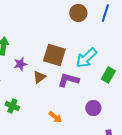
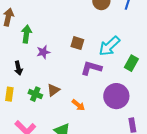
brown square: (54, 55) -> (77, 43), size x0.6
brown triangle: (39, 77) -> (53, 90), moved
purple circle: (93, 108) -> (116, 96), size x1.6

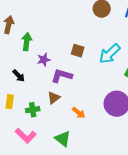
black arrow: (18, 68) -> (19, 76), turned -32
purple L-shape: (91, 68) -> (62, 76), moved
green cross: (35, 94) -> (33, 110), moved, turned -32

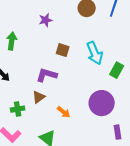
cyan arrow: (110, 54) -> (95, 53), turned -70
purple star: (44, 60) -> (46, 20), moved

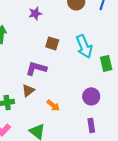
green rectangle: (117, 70) -> (106, 63), turned -42
purple circle: (102, 103) -> (91, 96), size x0.7
purple rectangle: (118, 132) -> (91, 125), moved

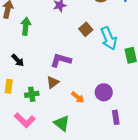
brown square: (52, 43) -> (86, 29), moved, turned 32
purple circle: (91, 96) -> (104, 92), moved

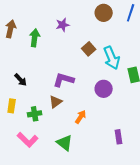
green arrow: (26, 26) -> (35, 38), moved
purple circle: (104, 92) -> (104, 89), moved
orange arrow: (78, 97) -> (81, 117), turned -96

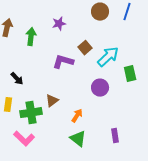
cyan arrow: (112, 58) -> (108, 57), turned -110
purple L-shape: (64, 80) -> (63, 62), moved
green cross: (35, 114) -> (31, 113), size x1.5
green triangle: (65, 143) -> (78, 139), moved

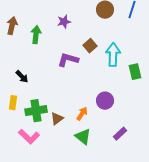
cyan arrow: (108, 57) -> (113, 55), turned -45
purple circle: (100, 88) -> (105, 101), moved
brown triangle: (52, 101) -> (57, 119), moved
purple rectangle: (115, 136) -> (120, 134), turned 56

